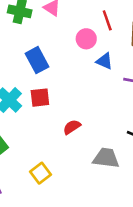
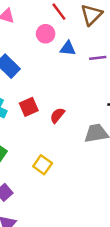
red square: (40, 98) -> (29, 107), moved

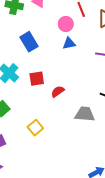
blue triangle: (68, 48) -> (69, 43), moved, turned -32

